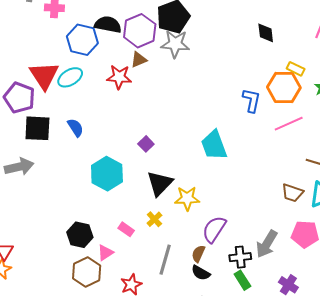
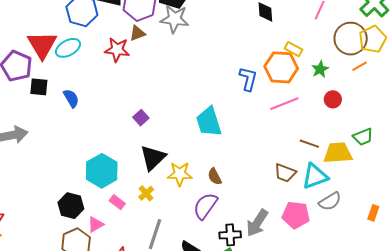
black square: (37, 128) -> (39, 87), moved, size x0.7
cyan hexagon: (107, 174) -> (102, 171), moved
brown semicircle: (198, 254) -> (215, 177), moved, turned -54

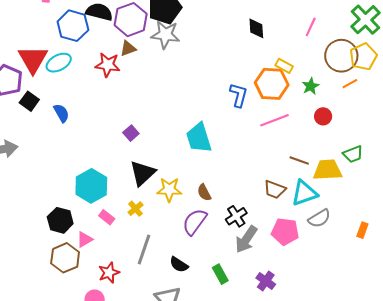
black square: (39, 87) -> (29, 101), turned 30
black cross: (230, 235) -> (236, 216), moved, turned -30

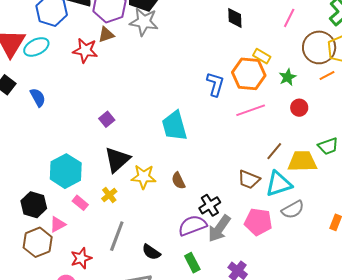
brown line: (299, 160) -> (274, 151), turned -72
purple semicircle: (195, 222) -> (192, 225), moved, turned 32

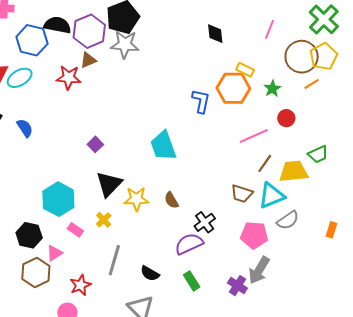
pink line: (251, 110) -> (254, 136), moved
gray arrow: (219, 228) -> (259, 270), moved

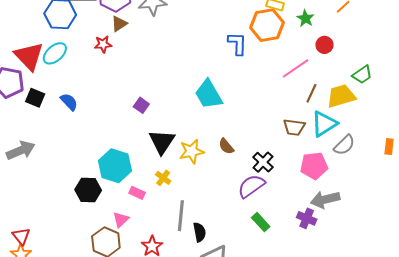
red star: (69, 78) -> (103, 44), size x0.7
black hexagon: (29, 235) -> (88, 190), moved
gray arrow: (259, 270) -> (325, 199), turned 56
black semicircle: (150, 273) -> (200, 232), moved, turned -120

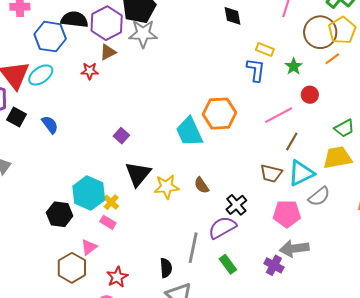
orange hexagon: (267, 25) -> (220, 114), moved
blue L-shape: (237, 44) -> (256, 70), moved
yellow trapezoid: (341, 96) -> (337, 158), moved
yellow cross: (163, 178) -> (111, 202), moved
gray line: (181, 216) -> (193, 248), moved

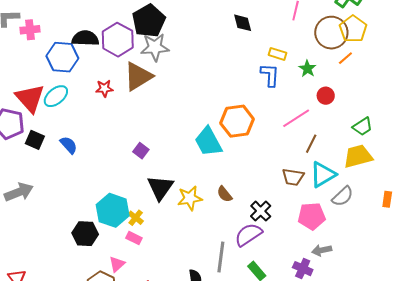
brown triangle: (108, 52) -> (138, 76), moved, size x1.8
gray arrow: (294, 248) -> (322, 250), size x0.7

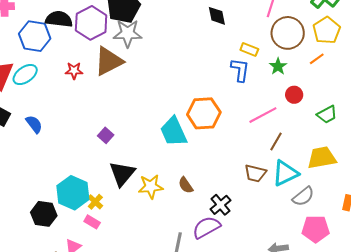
brown circle: (331, 33) -> (288, 33), moved
green trapezoid: (363, 127) -> (327, 114), moved
pink pentagon: (312, 216) -> (316, 229), moved

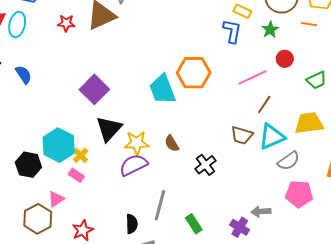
orange line: (317, 59) -> (309, 24), turned 42
cyan ellipse: (25, 75) -> (17, 25), turned -45
purple square: (106, 135) -> (94, 89), size x1.8
purple semicircle: (206, 227) -> (133, 165), moved

